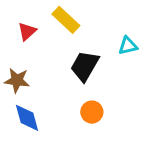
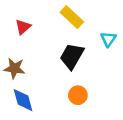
yellow rectangle: (66, 20) -> (72, 17), moved
cyan triangle: (128, 46) -> (108, 39), turned -42

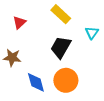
orange circle: (78, 95) -> (66, 80), size x1.5
blue diamond: (23, 100) -> (36, 82), moved

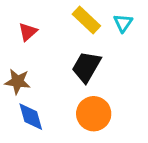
cyan triangle: (92, 33) -> (123, 23), moved
blue diamond: (36, 82) -> (31, 117), moved

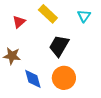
yellow rectangle: (86, 20) -> (48, 14), moved
blue diamond: (31, 117) -> (33, 79), moved

